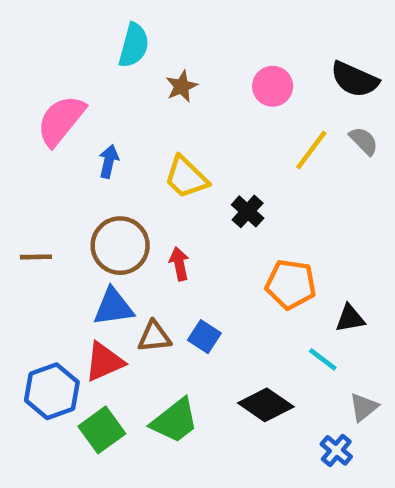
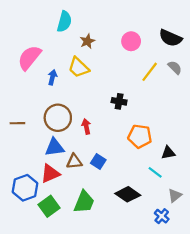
yellow trapezoid: (186, 177) -> (79, 67), moved
black cross: (248, 211) -> (119, 101), turned -32
green trapezoid: (175, 421) -> (84, 202), turned -30

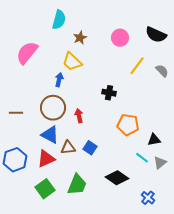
gray semicircle: (175, 67) -> (162, 71), moved
blue arrow: (52, 77) -> (59, 80), moved
blue triangle: (55, 147) -> (50, 135), turned 36
blue hexagon: (25, 188) -> (15, 160), moved
gray triangle: (175, 195) -> (160, 163), moved

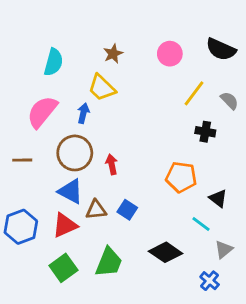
cyan semicircle: (59, 20) -> (53, 62), moved
pink semicircle: (27, 53) -> (42, 112), moved
black cross: (109, 93) -> (205, 132), moved
black triangle: (154, 140) -> (218, 198), turned 48
gray triangle: (160, 163) -> (224, 249), moved

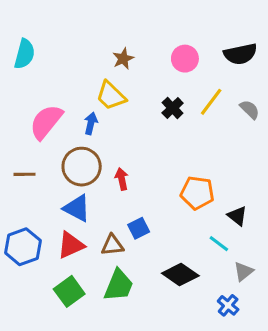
black semicircle: (221, 49) -> (240, 54), turned -36
cyan semicircle: (53, 62) -> (24, 54), moved
black cross: (205, 132) -> (173, 108), moved, turned 36
brown triangle: (96, 210) -> (112, 245), moved
blue square: (127, 210) -> (139, 228), turned 30

